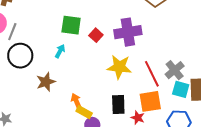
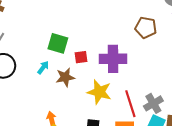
red square: (96, 35) -> (81, 57), turned 32
brown star: (46, 82) -> (65, 77), moved

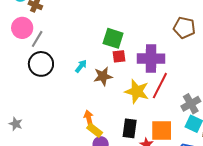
green square: (58, 43) -> (113, 38), moved
red line: (130, 104) -> (160, 86), moved, turned 44

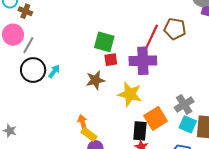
cyan arrow: (81, 66) -> (54, 71), moved
red line: (160, 86) -> (151, 37), moved
black rectangle: (130, 128) -> (140, 131), moved
orange square: (162, 131) -> (156, 118), moved, turned -30

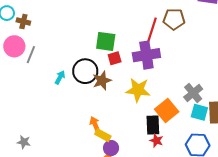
black circle: (33, 70) -> (85, 71), moved

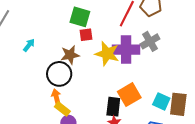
purple cross: (146, 55) -> (126, 50), moved
black circle: (85, 71) -> (59, 74), moved
yellow star: (138, 90) -> (107, 54), moved
gray cross: (193, 93) -> (150, 41), moved

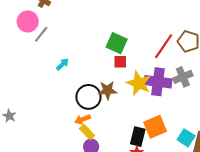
brown star: (70, 55) -> (108, 90), moved
orange arrow: (56, 97) -> (83, 119), turned -105

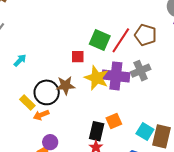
green square: (117, 43) -> (100, 40), moved
orange square: (155, 127) -> (114, 121), size x0.7
yellow rectangle: (87, 132) -> (27, 102), moved

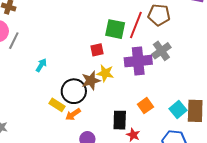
yellow star: (97, 78) -> (105, 73), moved, size x0.7
black rectangle: (97, 131) -> (120, 120), moved
cyan square: (145, 131) -> (178, 109), turned 30

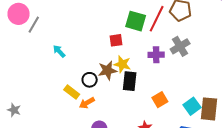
purple cross: (138, 61) -> (156, 55), size x0.6
cyan arrow: (41, 65) -> (59, 51), turned -80
black circle: (74, 91) -> (90, 80), size x0.6
black rectangle: (120, 120) -> (130, 81), moved

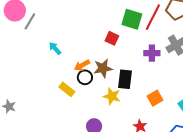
red square: (116, 40) -> (112, 38), turned 32
yellow star: (122, 64) -> (112, 96), moved
orange arrow: (87, 103) -> (82, 65), moved

